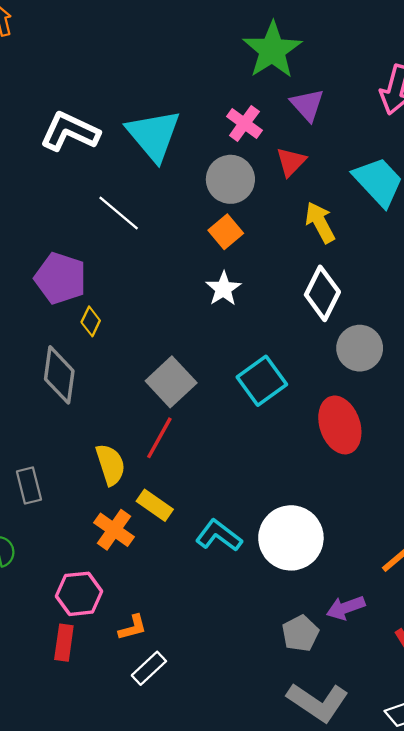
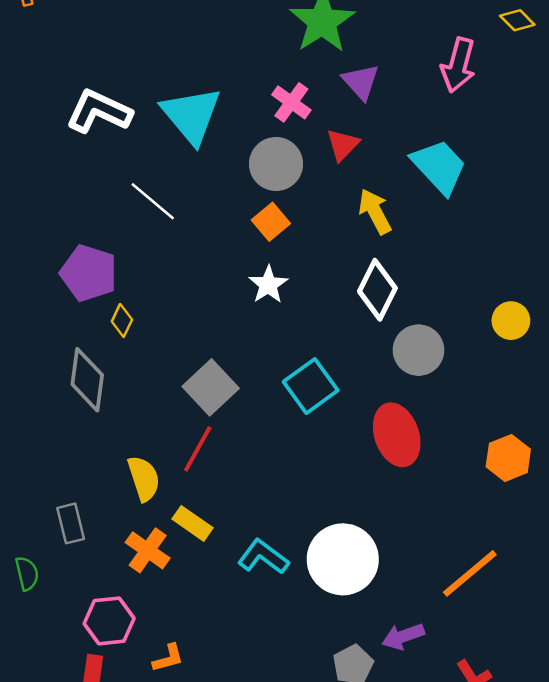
gray rectangle: (29, 486) -> (71, 523), moved

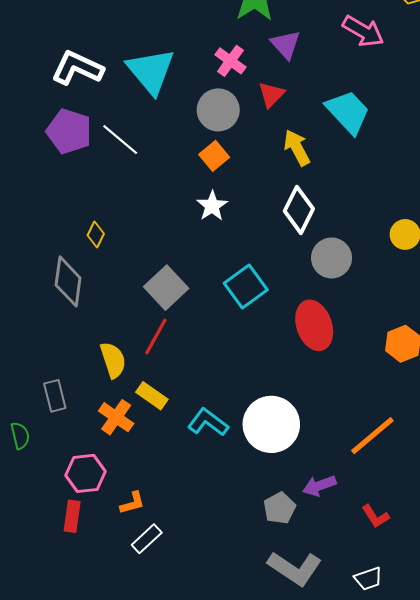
pink arrow: (458, 65) -> (363, 31), turned -75
purple pentagon: (89, 273) -> (69, 131), moved

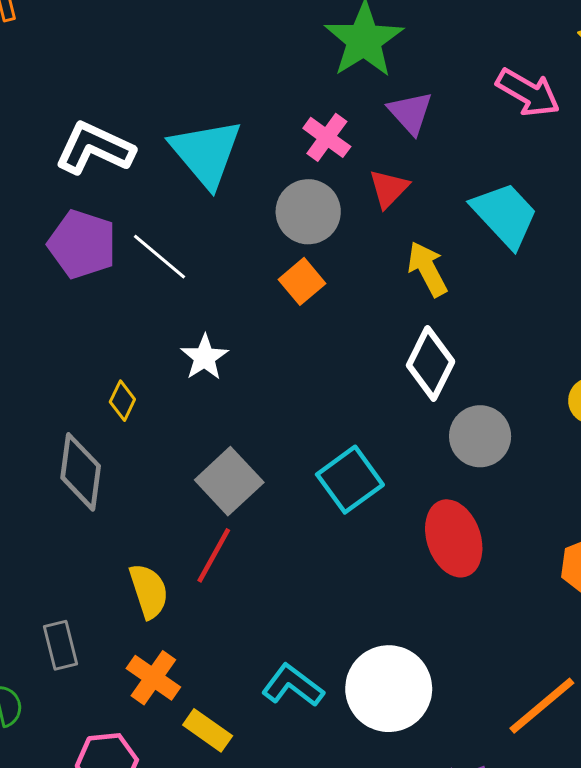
white star: (212, 206) -> (204, 357), moved
yellow rectangle: (152, 396) -> (208, 730), moved

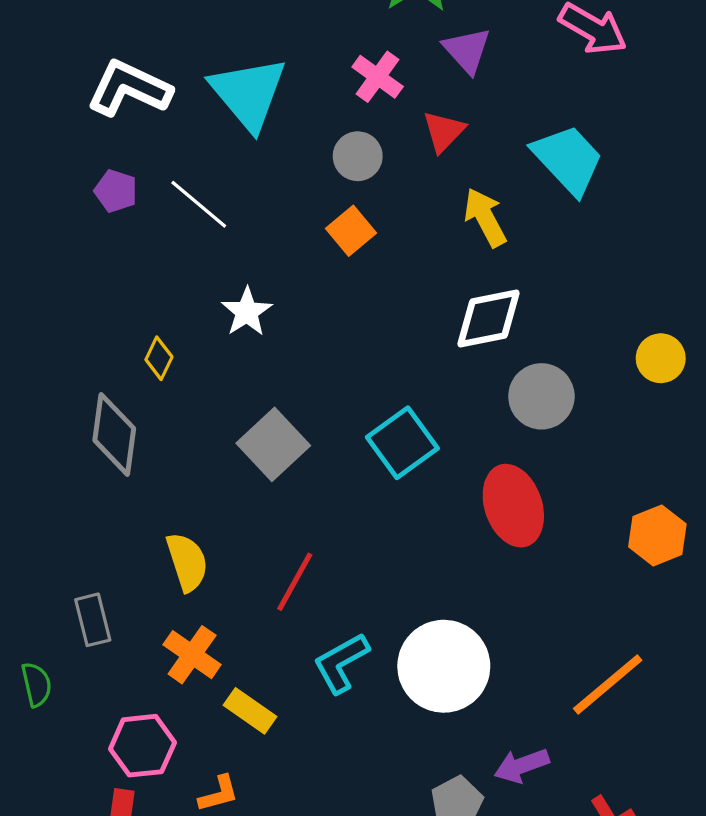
gray circle: (308, 212) -> (358, 156), size x0.7
purple pentagon: (82, 244) -> (116, 191), size x0.6
white diamond: (431, 363) -> (488, 318), turned 52
red line: (214, 555) -> (295, 582), moved
cyan L-shape: (293, 685) -> (341, 663), turned -66

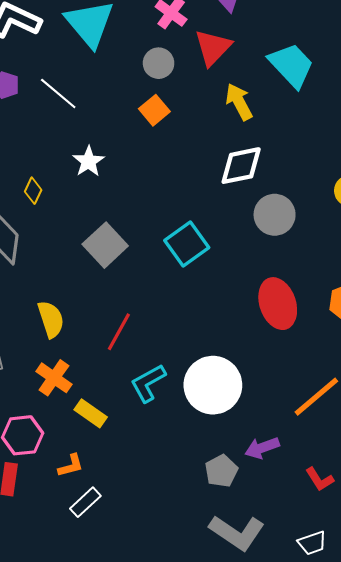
red triangle: (444, 131) -> (213, 47), size x1.4
red ellipse: (513, 506) -> (278, 304), moved

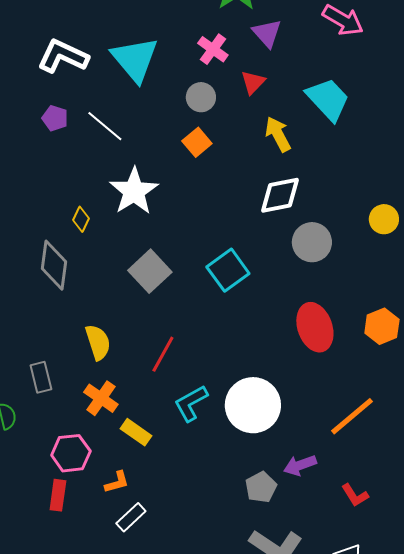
red triangle: (213, 47) -> (253, 82), size x0.7
white star: (88, 161) -> (134, 191), size x1.6

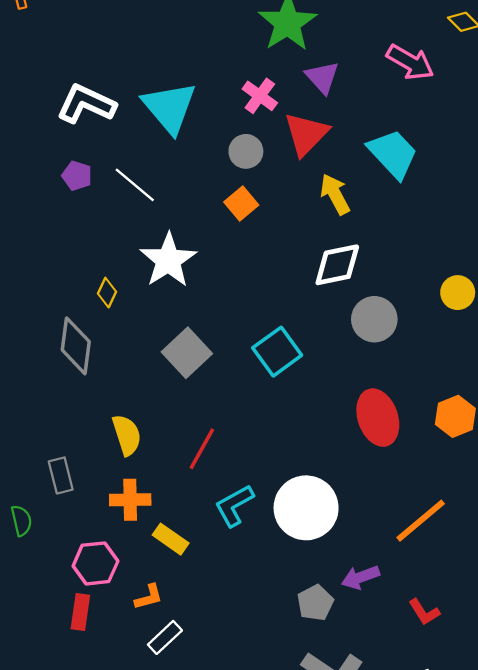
red triangle: (253, 82) -> (306, 134), size x1.6
orange cross: (101, 398) -> (130, 500), turned -36

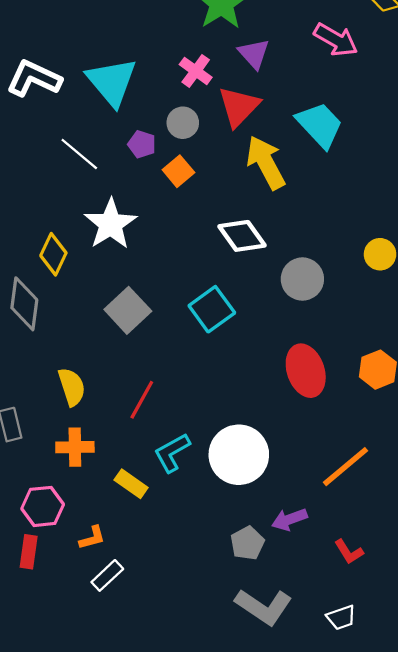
purple pentagon: (77, 176) -> (142, 144), moved
yellow arrow: (335, 194) -> (266, 163), size x1.4
white diamond: (337, 265) -> (242, 236), moved, turned 66
yellow diamond: (107, 293) -> (53, 254), size x1.5
yellow rectangle: (171, 539) -> (131, 484), moved

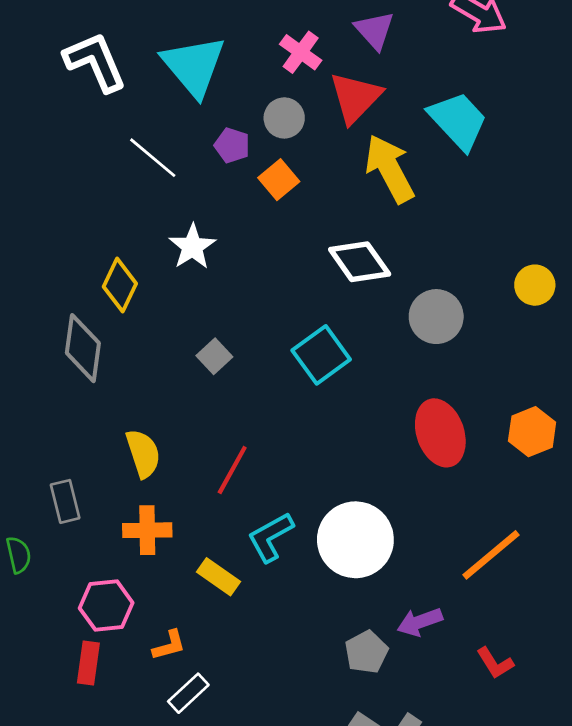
white L-shape: (34, 79) -> (95, 62), turned 42
white star: (111, 224) -> (192, 247), size x0.7
gray square: (128, 310) -> (214, 356), size x0.6

